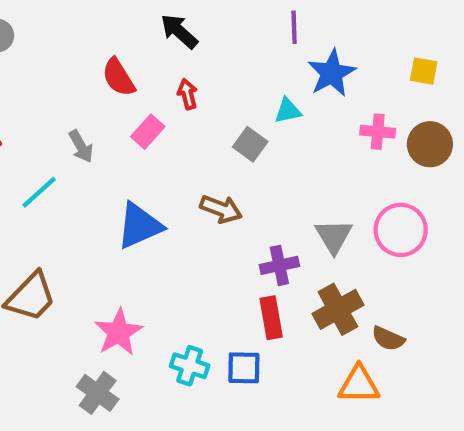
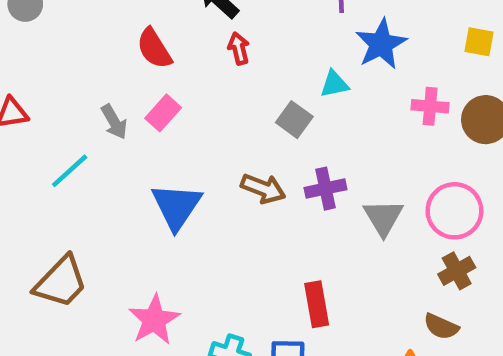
red arrow: (187, 94) -> (239, 48), moved
pink rectangle: (148, 132) -> (163, 113), moved
blue triangle: (139, 226) -> (176, 206), turned -32
purple cross: (279, 265) -> (325, 189), moved
brown cross: (338, 309) -> (457, 271), moved, size x0.7

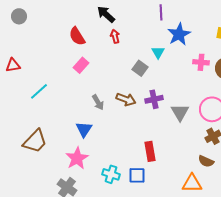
cyan triangle: (334, 84) -> (158, 52), turned -48
gray arrow: (114, 122) -> (98, 102), moved
blue triangle: (176, 206) -> (84, 129), moved, size x0.7

